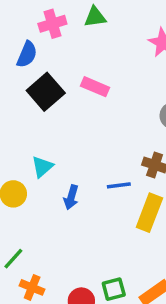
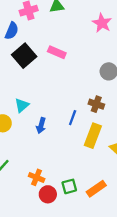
blue line: (119, 185) -> (73, 118), turned -63
orange cross: (32, 287) -> (37, 177), moved

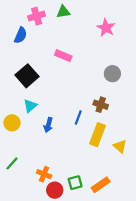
black square: (24, 56) -> (27, 76), moved

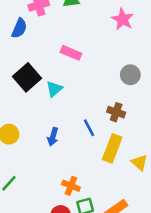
cyan triangle: (30, 106) -> (54, 89), moved
blue line: (78, 117) -> (89, 128), turned -48
orange cross: (44, 174) -> (71, 186), moved

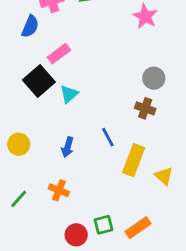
pink rectangle: (71, 53) -> (59, 54), moved, turned -60
brown cross: (116, 112) -> (145, 108), moved
orange cross: (71, 186) -> (59, 190), moved

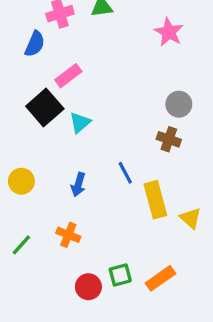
yellow rectangle: (134, 160) -> (155, 200), turned -36

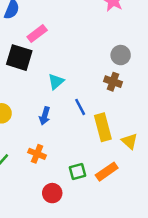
black square: (45, 107) -> (19, 58), turned -32
cyan triangle: (80, 123) -> (56, 82), moved
green square: (120, 275) -> (78, 172), moved
orange rectangle: (160, 278) -> (107, 172), moved

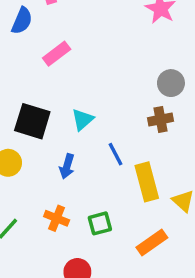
black square: (19, 58) -> (32, 121), moved
brown cross: (113, 82) -> (161, 119), turned -30
green square: (78, 172) -> (100, 223), moved

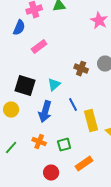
brown cross: (161, 119) -> (81, 69), moved, turned 32
blue arrow: (67, 166) -> (45, 112), size x1.5
orange rectangle: (152, 243) -> (84, 164), moved

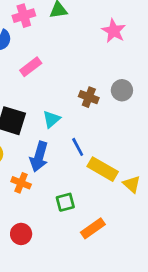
yellow rectangle: (91, 121) -> (103, 169), turned -45
orange cross: (39, 142) -> (21, 183), moved
red circle: (51, 173) -> (21, 234), moved

